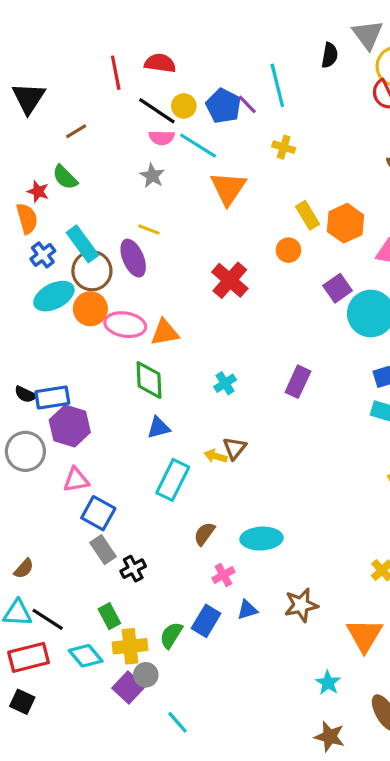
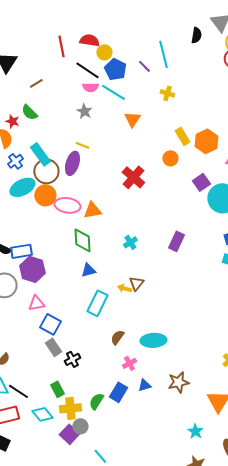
yellow circle: (184, 106) -> (104, 52), moved
blue pentagon: (223, 106) -> (115, 69), moved
orange triangle: (228, 188) -> (132, 119), size x0.7
purple ellipse: (133, 258) -> (72, 163), turned 40

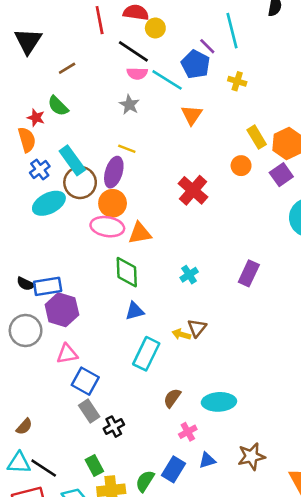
blue pentagon: (115, 69) -> (196, 64), moved
purple square: (201, 182) -> (281, 175), moved
orange circle: (45, 195) -> (113, 203), moved

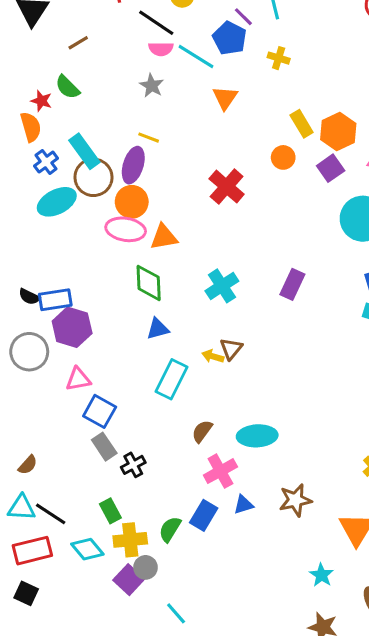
cyan cross: (189, 275) -> (222, 286), size x1.5
pink cross: (188, 432) -> (220, 471), size x1.5

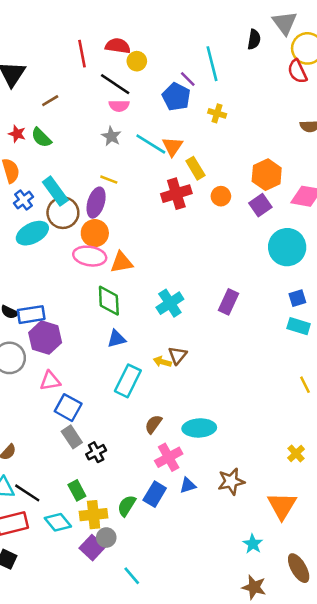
cyan line: (196, 56) -> (151, 144), moved
red star: (41, 101) -> (17, 134), moved
yellow rectangle: (302, 124) -> (195, 168), moved
red cross: (227, 187) -> (176, 194), moved, turned 32

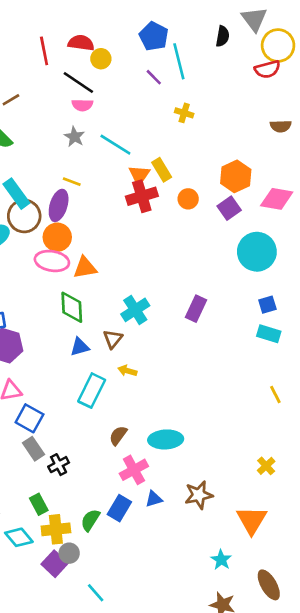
red semicircle: (297, 71) -> (267, 69), turned -80
blue pentagon: (176, 97) -> (154, 36), moved
orange triangle: (172, 146) -> (139, 175), moved
brown triangle: (178, 355) -> (113, 339), moved

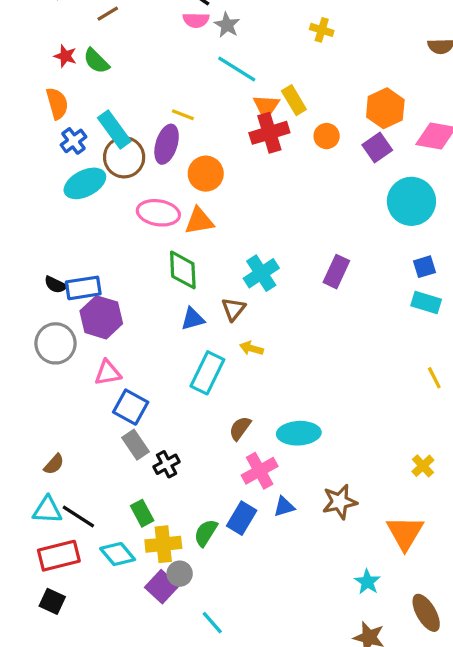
gray star: (74, 137) -> (227, 25), moved
orange circle: (57, 237) -> (206, 174), moved

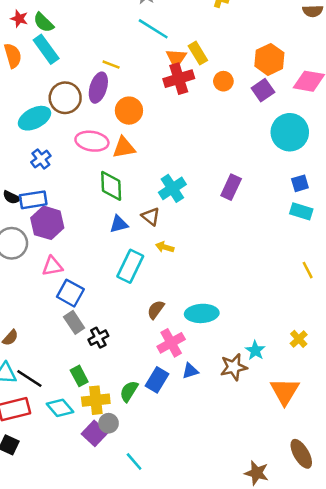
cyan rectangle: (114, 130) -> (46, 49), moved
blue cross: (73, 141) -> (41, 159), moved
brown triangle: (233, 309) -> (151, 216), turned -30
cyan star: (367, 582) -> (255, 350), moved

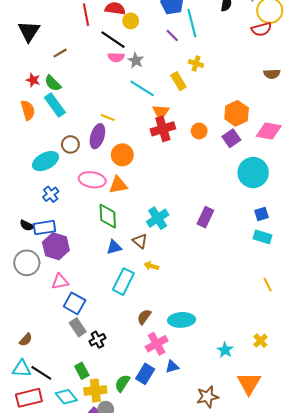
yellow rectangle: (198, 53) -> (178, 81), moved
brown circle: (65, 98) -> (70, 144), size x0.7
brown star: (234, 367) -> (207, 397), moved

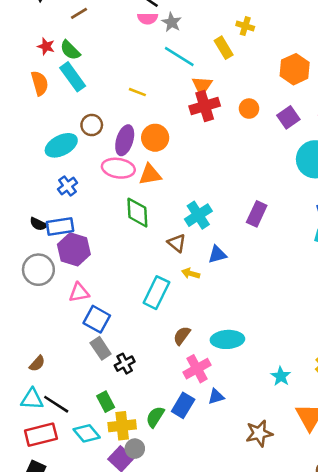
orange hexagon: (237, 113) -> (295, 69), moved
purple ellipse: (97, 136) -> (125, 140), moved
blue triangle: (114, 247) -> (217, 254), moved

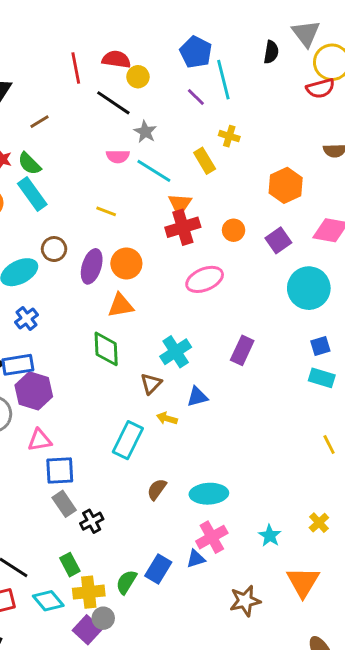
pink semicircle: (148, 18) -> (118, 156), moved
pink ellipse: (118, 168) -> (205, 279), moved, turned -32
brown triangle: (177, 243) -> (151, 384), turned 36
blue square: (97, 319) -> (60, 471), turned -32
pink cross: (197, 369) -> (212, 537), moved

